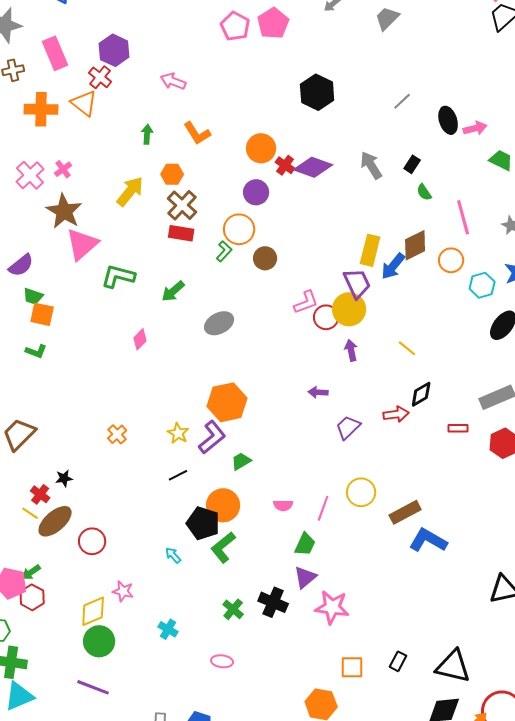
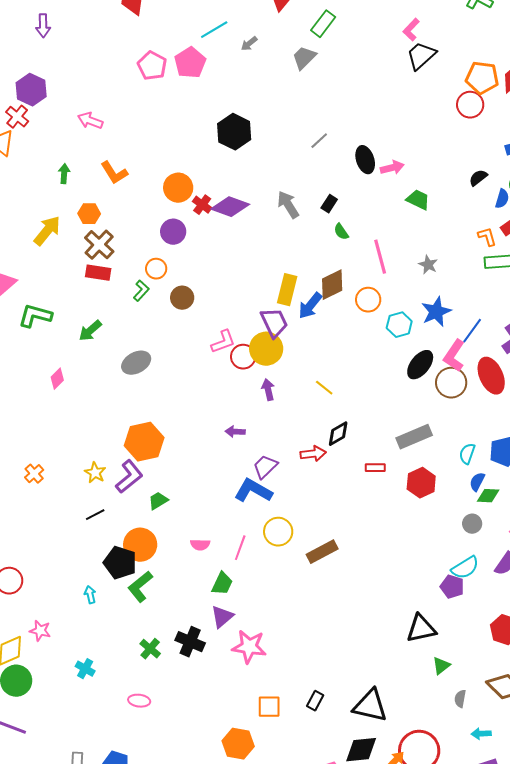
orange circle: (239, 229) -> (156, 269), size x0.7
blue L-shape: (428, 540) -> (253, 491), moved
cyan arrow: (173, 555) -> (90, 595), turned 30

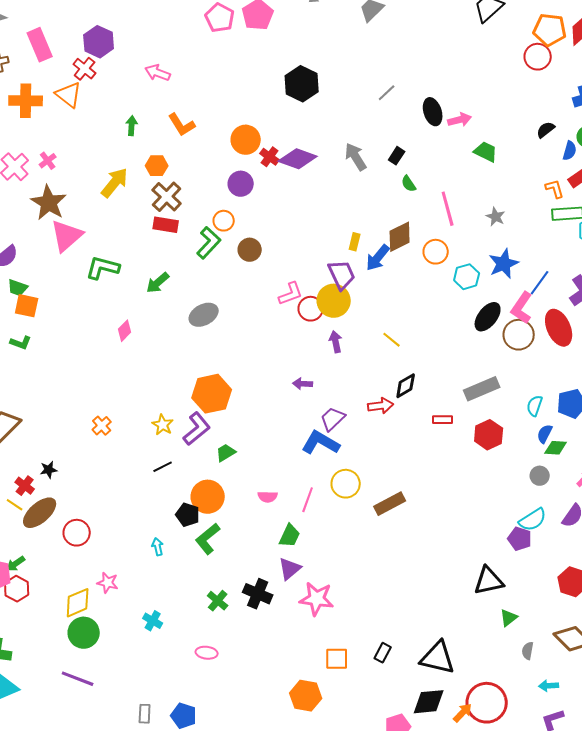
yellow rectangle: (287, 290) -> (355, 242), size x0.6
green L-shape: (141, 291) -> (209, 243), size x1.5
black pentagon: (120, 563) -> (188, 515), size x0.7

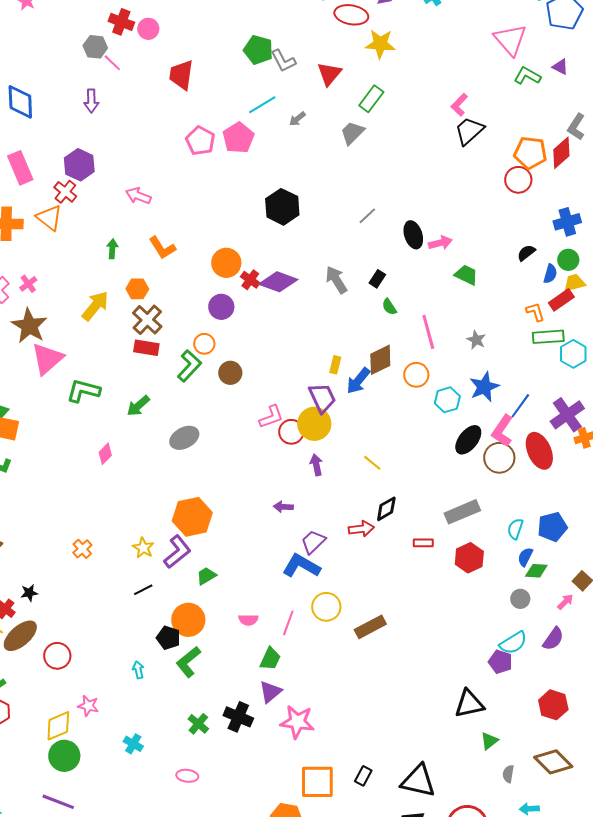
orange square: (337, 659) -> (317, 782), size x1.5

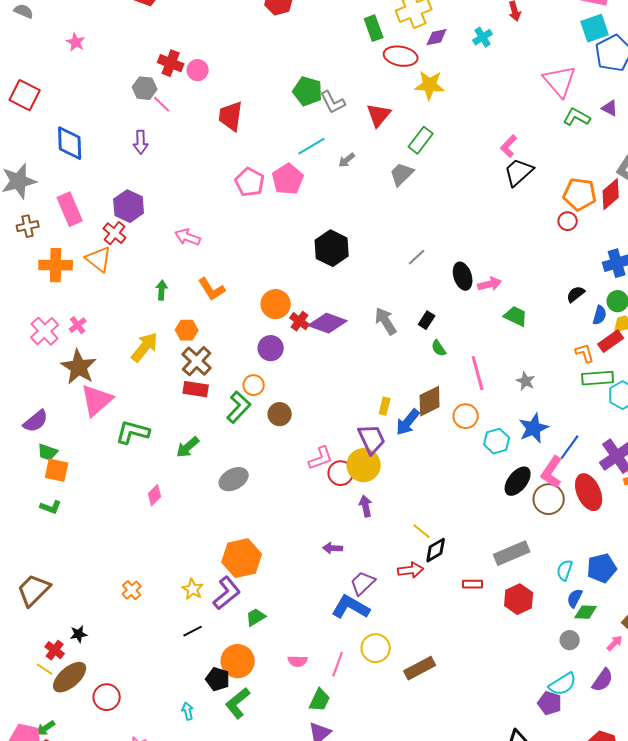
red circle: (518, 180) -> (568, 221), size x0.7
yellow line: (372, 463) -> (422, 531), moved

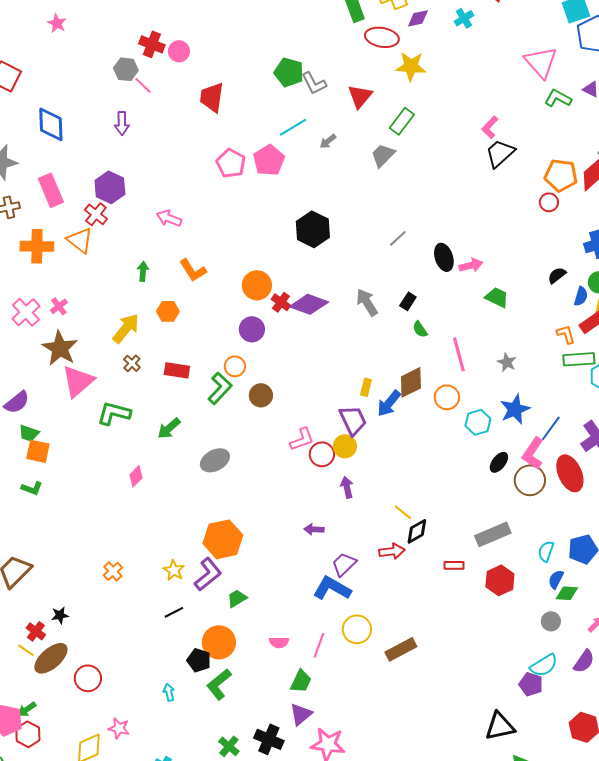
brown cross: (197, 361) -> (132, 363), moved, size x0.6
yellow circle: (364, 465) -> (345, 446), size x0.7
black ellipse: (518, 481) -> (499, 462), size x0.7

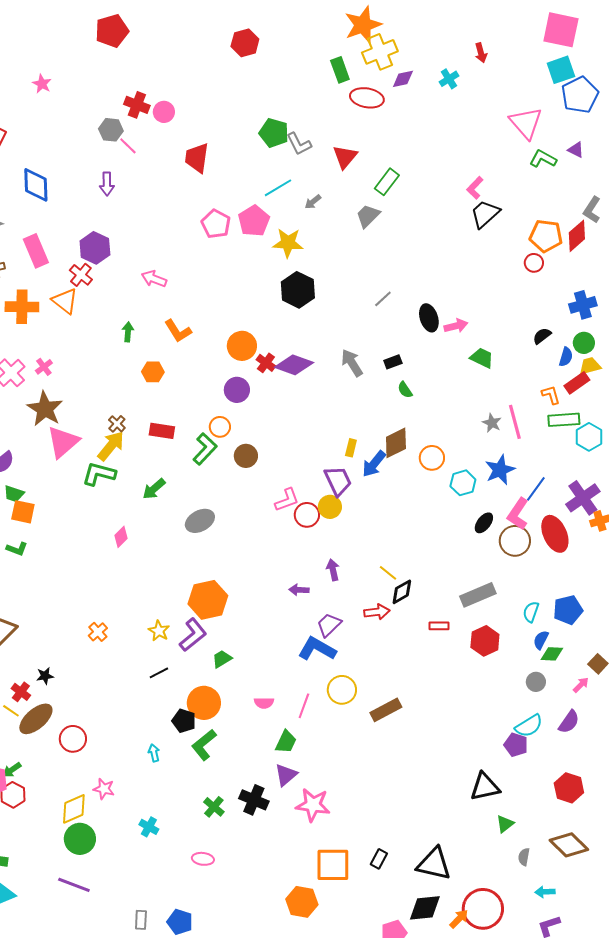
yellow star: (411, 66) -> (288, 243), moved
black rectangle: (408, 301) -> (393, 362), turned 36
yellow arrow: (126, 328) -> (111, 446), moved
pink line: (459, 354) -> (515, 422), moved
purple arrow: (347, 487) -> (333, 570), moved

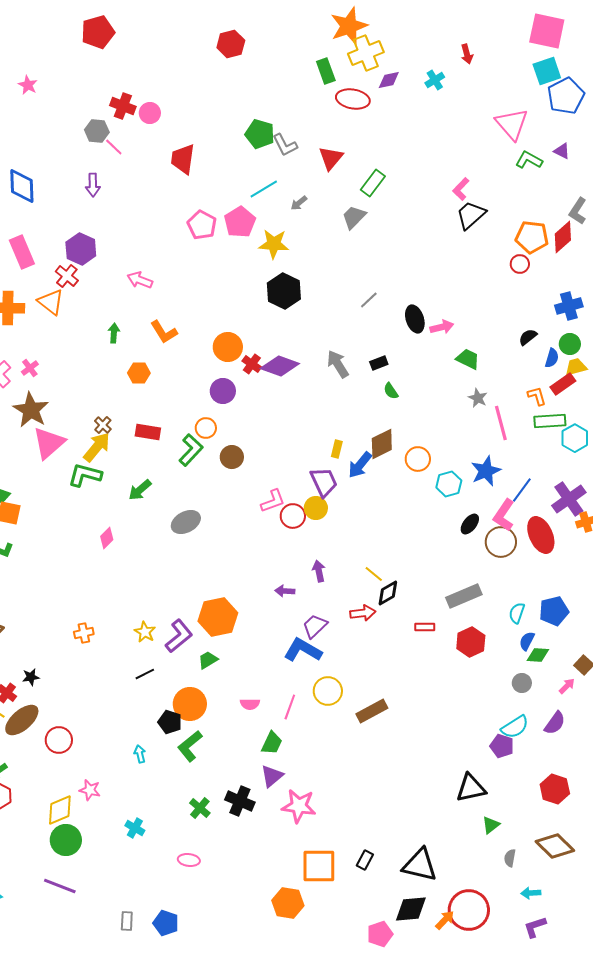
gray star: (492, 423) -> (478, 398), moved
orange hexagon: (208, 600) -> (218, 617), moved
orange cross: (98, 632) -> (84, 633), turned 30

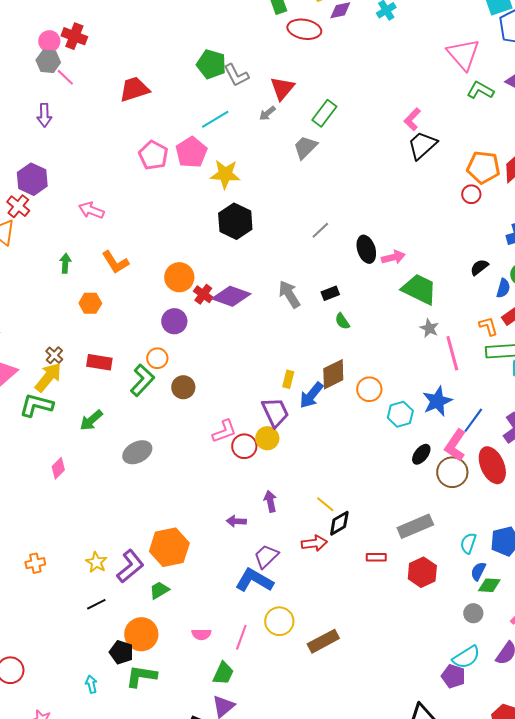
pink circle: (150, 113) -> (49, 41), moved
red trapezoid: (183, 159) -> (134, 89), turned 64
gray arrow: (299, 203) -> (267, 113), moved
green trapezoid: (468, 359) -> (419, 289), size x1.5
green L-shape: (190, 746) -> (141, 676), turned 48

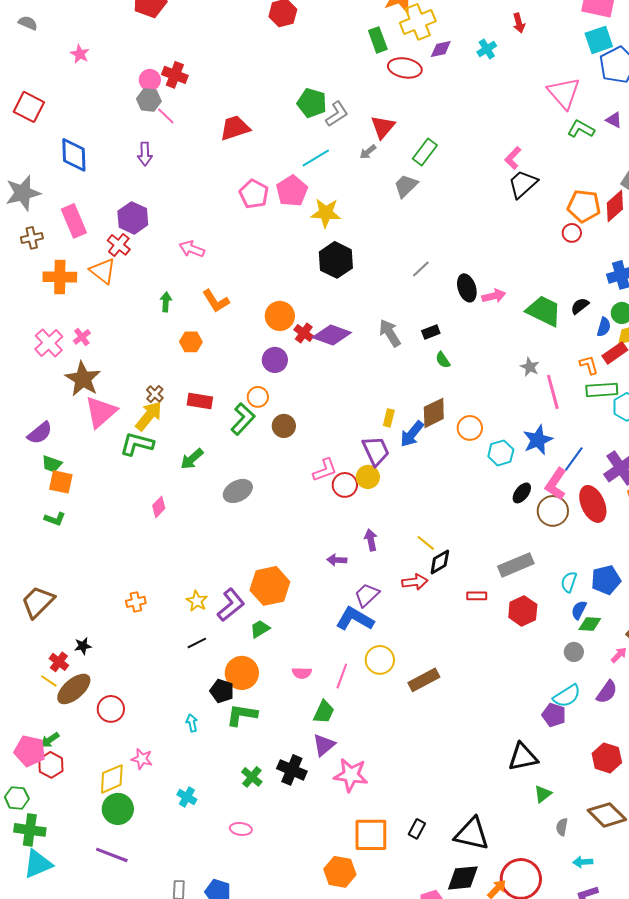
gray L-shape: (236, 75) -> (337, 114), turned -96
green trapezoid: (419, 289) -> (544, 311), moved

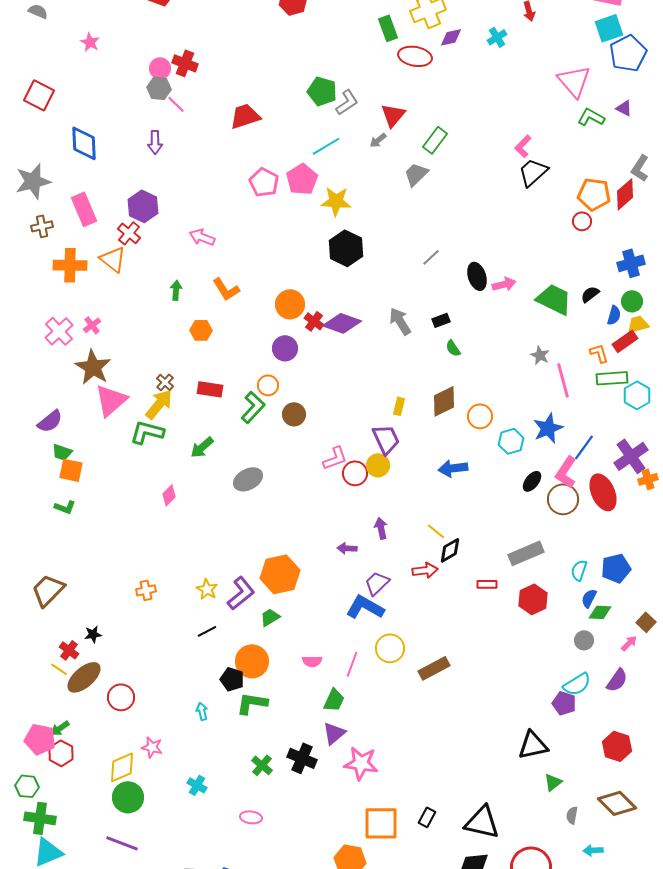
blue arrow: (412, 434) -> (453, 468), moved, turned 44

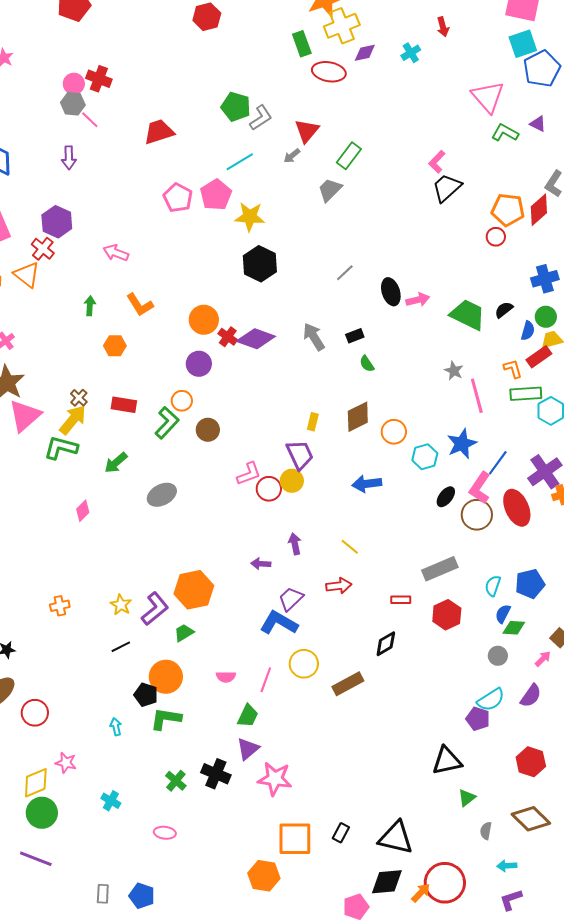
black diamond: (450, 550) -> (386, 644), moved

